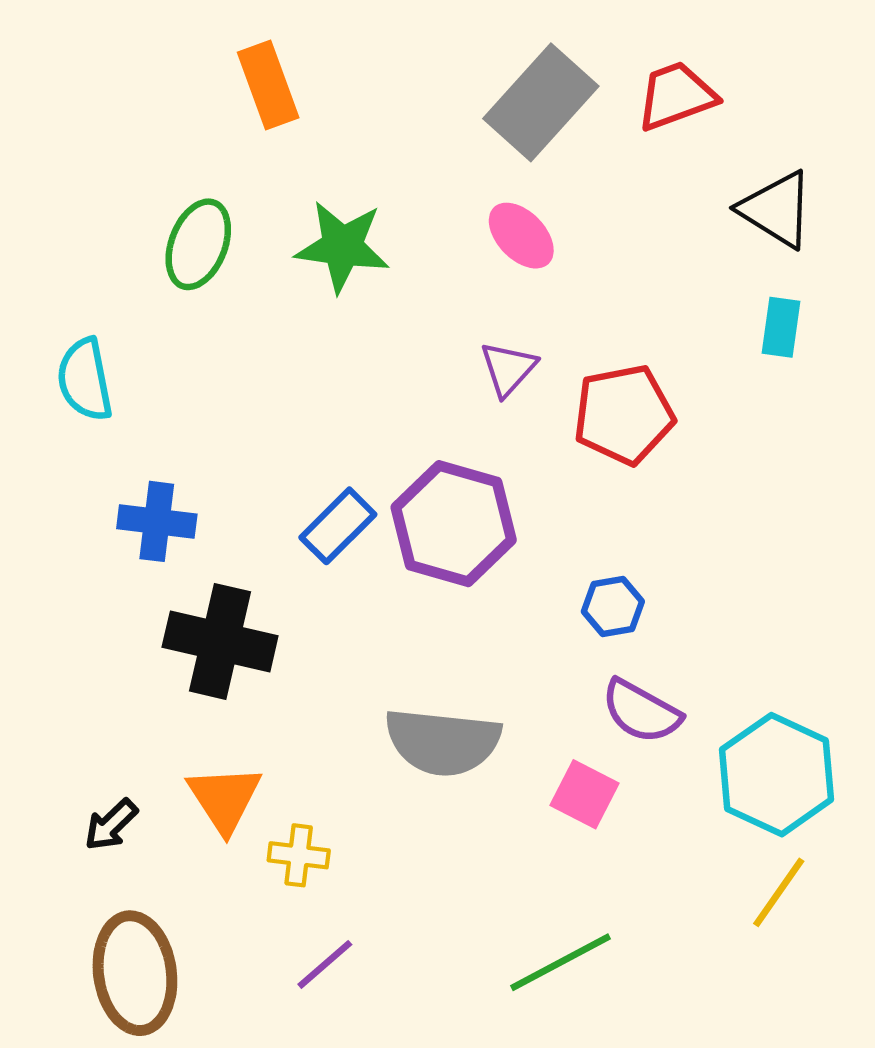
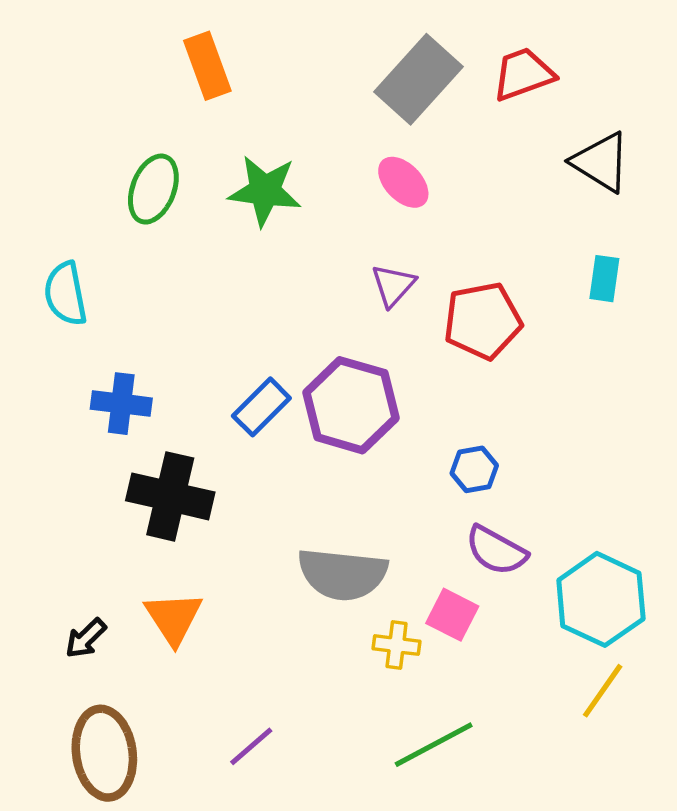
cyan rectangle: (781, 327) -> (604, 279), moved
yellow cross: (299, 855) -> (397, 645), moved

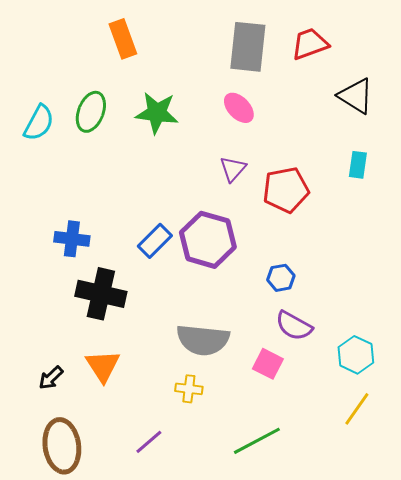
gray rectangle: (419, 79) -> (248, 47), turned -36
cyan semicircle: (66, 294) -> (39, 123), moved, turned -141
cyan hexagon: (601, 599) -> (356, 355), size x0.7
yellow cross: (397, 645) -> (189, 389), moved

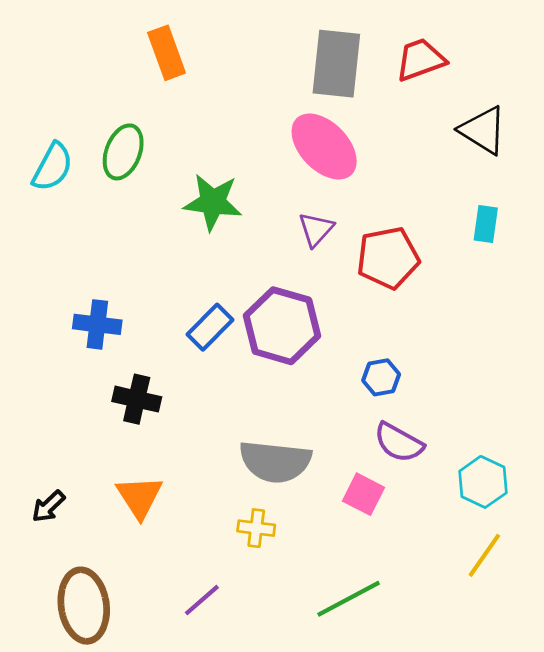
pink ellipse: (239, 108) -> (324, 147), size x1.6
green star: (157, 113) -> (213, 202), moved
black cross: (101, 294) -> (137, 399), size x0.7
black arrow: (51, 378) -> (48, 506), moved

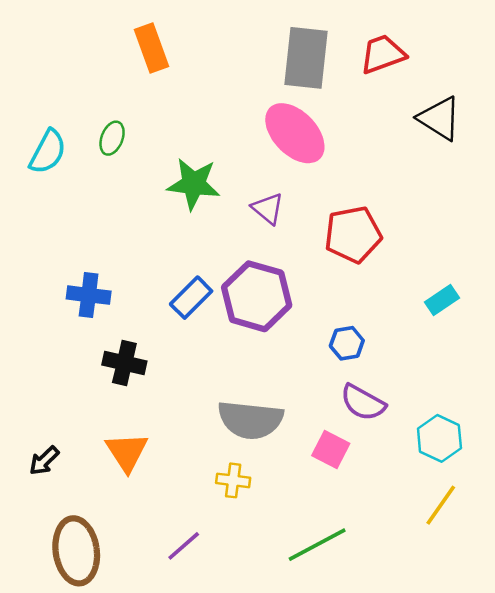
green ellipse: (123, 152) -> (112, 138), size x0.7
cyan rectangle: (486, 224) -> (442, 300), moved, turned 48
purple triangle: (316, 229) -> (268, 209), moved, turned -32

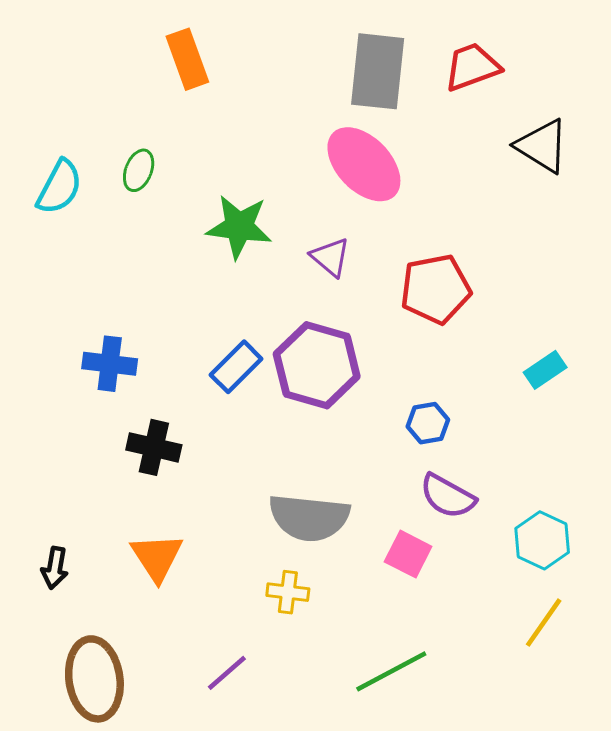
black arrow: (44, 461) -> (55, 568), turned -36

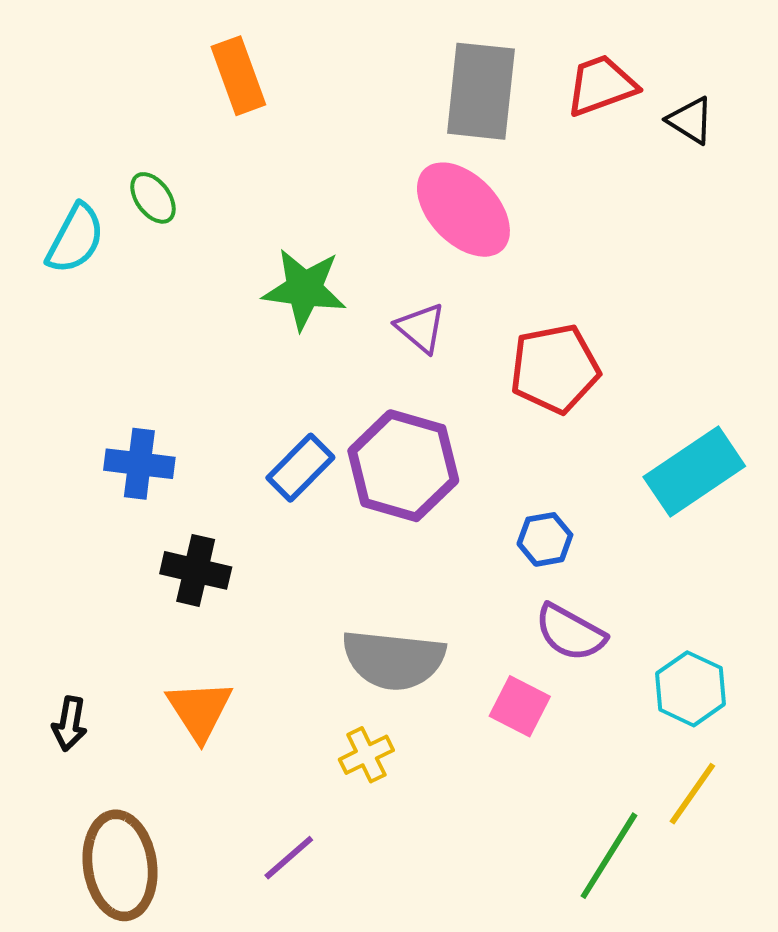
black triangle: (542, 146) -> (690, 120), moved, size x0.7
green ellipse: (139, 170) -> (153, 198), moved, turned -57
cyan rectangle: (545, 370) -> (694, 471), size x1.8
yellow cross: (288, 592) -> (366, 755), turned -33
green line: (391, 671) -> (609, 856), moved, turned -30

